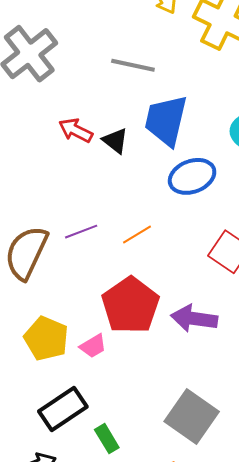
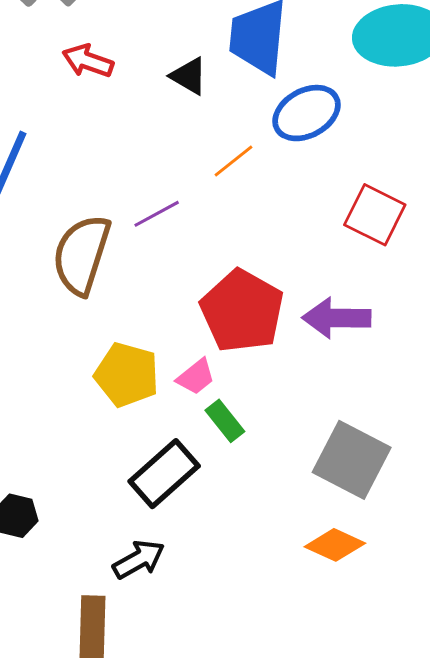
red arrow: (76, 130) -> (88, 61), moved
orange line: (137, 235) -> (234, 161), moved
green rectangle: (107, 439) -> (225, 421), moved

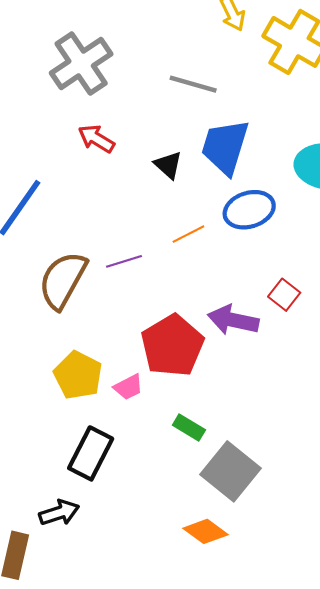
red square: (375, 215) -> (284, 295), size x0.7
purple arrow: (336, 318) -> (233, 320), moved
green rectangle: (225, 421) -> (189, 428), moved, turned -32
black rectangle: (164, 474) -> (91, 453), turned -33

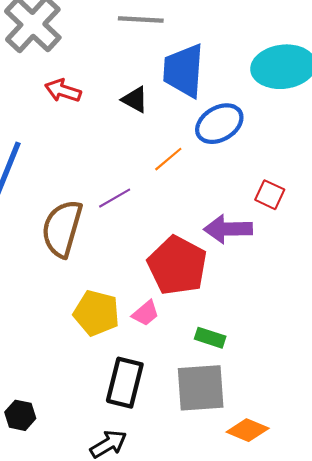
gray square: (230, 471) -> (201, 388), moved, turned -30

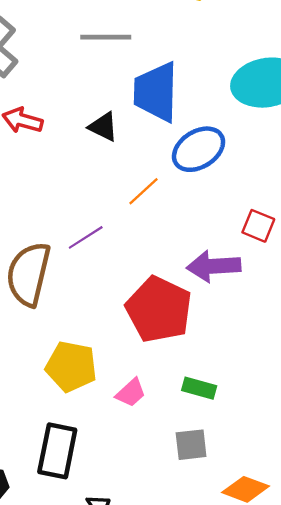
pink trapezoid: (146, 313) -> (131, 393), moved
black rectangle: (125, 383) -> (57, 451), moved
gray square: (201, 388) -> (191, 445), size x0.6

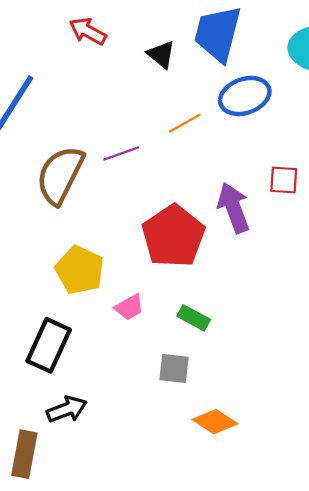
red square: (258, 226) -> (284, 180), turned -32
purple arrow: (214, 266) -> (234, 208), turned 60

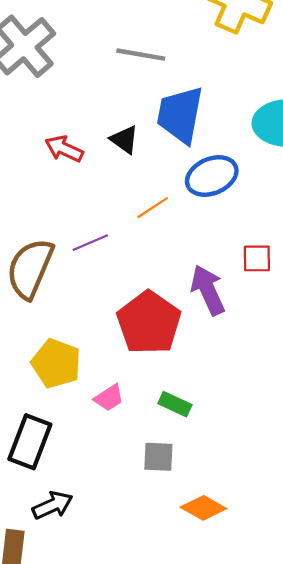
red arrow: (88, 31) -> (64, 149), moved

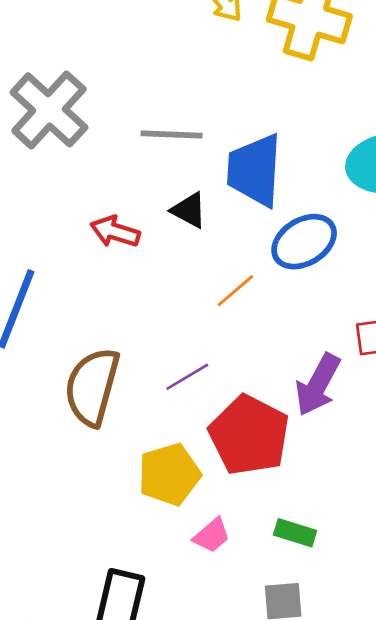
gray line: (141, 55) -> (172, 134), moved
purple line: (90, 243) -> (187, 377), moved
purple arrow: (208, 290) -> (318, 385), turned -120
yellow pentagon: (56, 363) -> (169, 474), moved, turned -30

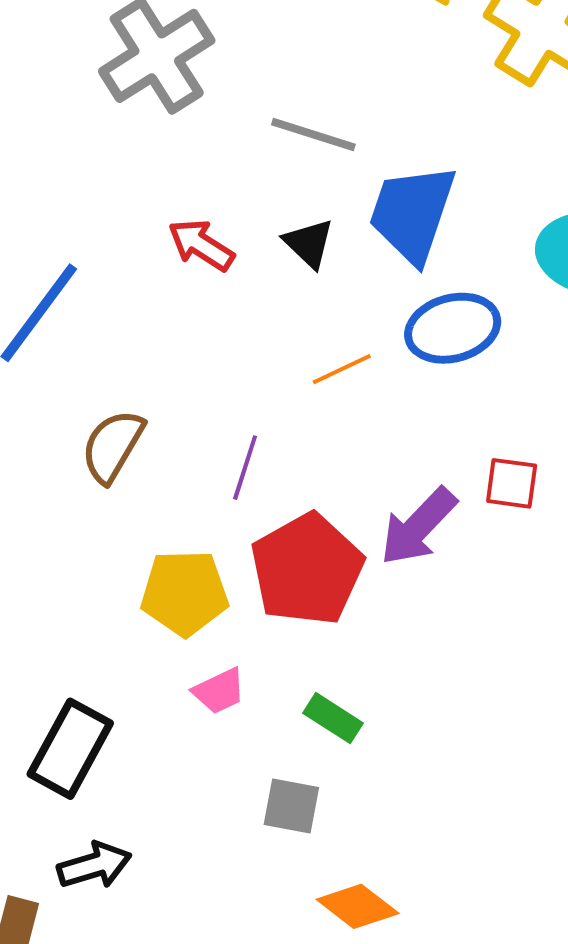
purple line: (187, 377) -> (245, 468), turned -57
brown semicircle: (92, 387) -> (113, 446), size x0.7

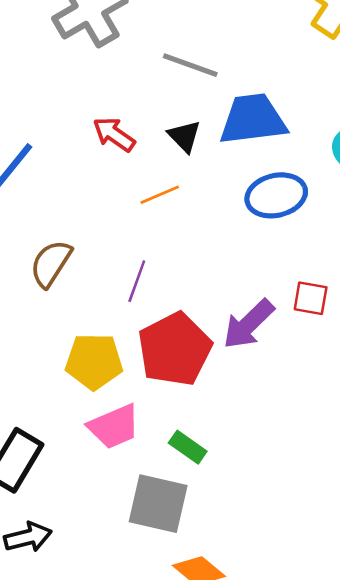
blue trapezoid: (412, 213) -> (253, 119), turned 62
orange line: (342, 369) -> (160, 195), moved
pink trapezoid: (219, 691) -> (114, 426), size x1.5
gray square: (291, 806) -> (158, 504), size x1.6

